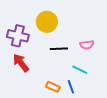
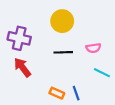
yellow circle: (47, 22) -> (62, 21), moved
cyan line: (80, 70) -> (102, 73), moved

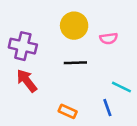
pink semicircle: (93, 48) -> (109, 38), moved
blue line: (76, 93) -> (107, 108), moved

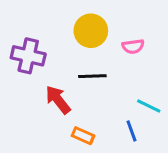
red arrow: (27, 81) -> (58, 100), moved

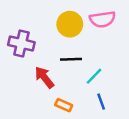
pink semicircle: (133, 46) -> (102, 19), moved, size x1.5
cyan line: (149, 106) -> (94, 76), moved, turned -72

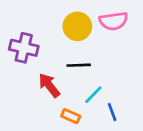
cyan line: (94, 76) -> (93, 95), moved

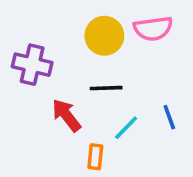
blue line: (112, 112) -> (169, 117), moved
orange rectangle: (71, 116) -> (95, 157), turned 72

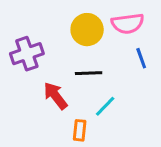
purple cross: (32, 65) -> (27, 54), turned -32
blue line: (169, 117) -> (141, 58), moved

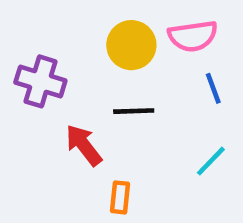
purple cross: (27, 54) -> (40, 81), turned 36
cyan line: (105, 106) -> (211, 161), moved

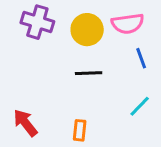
purple cross: (40, 81) -> (37, 22), moved
red arrow: (84, 145) -> (25, 123), moved

